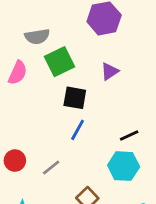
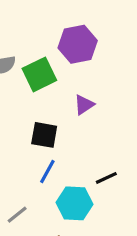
green square: (59, 62) -> (39, 74), moved
cyan hexagon: (124, 166) -> (74, 203), moved

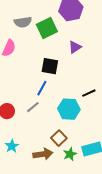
blue line: (47, 172) -> (42, 88), moved
gray line: (17, 215) -> (33, 107), moved

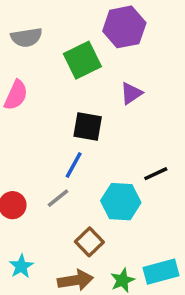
gray semicircle: (23, 22) -> (26, 37), moved
brown square: (59, 138) -> (89, 242), moved

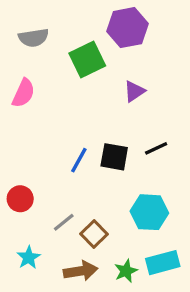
black square: (88, 127) -> (114, 157), moved
black line: (156, 174) -> (156, 148), moved
gray line: (58, 198) -> (64, 222), moved
cyan hexagon: (121, 202) -> (149, 212), moved

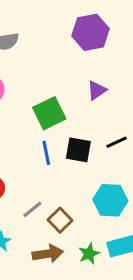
green square: (87, 59) -> (49, 113), moved
blue line: (79, 160) -> (46, 153), turned -40

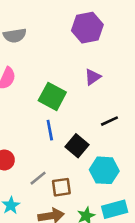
green square: (49, 113) -> (52, 96), turned -36
black square: (78, 150) -> (77, 146), moved, turned 30
brown square: (60, 220) -> (61, 187), turned 36

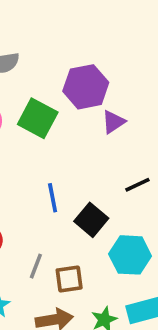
purple hexagon: (87, 28) -> (86, 87), moved
green square: (52, 96) -> (38, 118), moved
gray line: (38, 178) -> (36, 266), turned -30

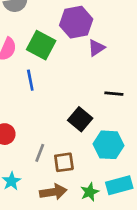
black line: (137, 185) -> (114, 94), turned 30
blue line: (53, 198) -> (30, 80), moved

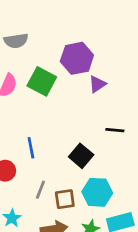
blue line: (30, 80) -> (31, 148), moved
cyan hexagon: (108, 145) -> (97, 192), moved

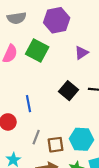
purple hexagon: (77, 58) -> (57, 20), moved
black square: (81, 156) -> (69, 91), moved

